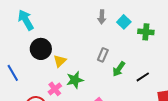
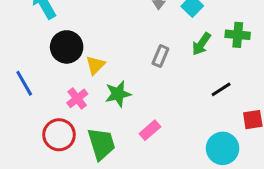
green cross: (146, 32) -> (238, 35), moved
green arrow: (119, 69) -> (201, 44), moved
pink cross: (55, 89) -> (77, 98), moved

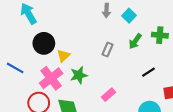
blue line: (24, 83) -> (15, 68), turned -30
pink cross: (77, 98) -> (51, 78), size x1.6
pink rectangle: (150, 130) -> (108, 95), moved

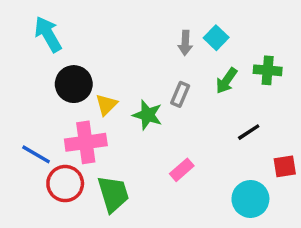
gray arrow: (106, 11) -> (185, 43), moved
blue line: (15, 68) -> (36, 154), moved
green star: (79, 75) -> (148, 115), moved, turned 30
pink cross: (51, 78) -> (86, 142), turned 30

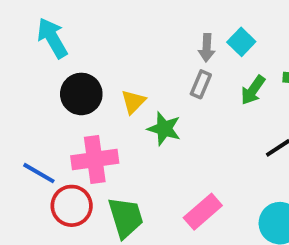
gray rectangle: (180, 94) -> (201, 84), moved
yellow triangle: (106, 105) -> (133, 102), moved
pink rectangle: (182, 170) -> (203, 212), moved, size x1.4

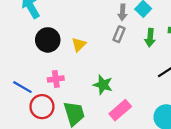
green arrow: (253, 90) -> (150, 38), turned -30
green star: (164, 129) -> (103, 85), moved
pink cross: (95, 160) -> (56, 79), size x0.6

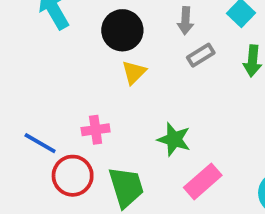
gray arrow: (122, 12) -> (185, 21), moved
gray rectangle: (119, 34) -> (201, 55), turned 35
black circle: (48, 40) -> (122, 30), moved

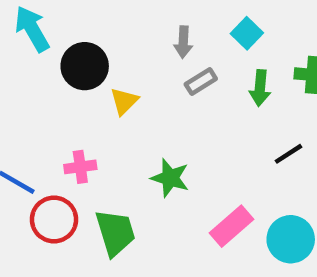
black circle: (122, 30) -> (85, 66), moved
pink rectangle: (203, 181) -> (231, 226), moved

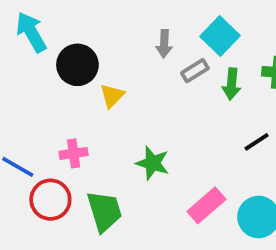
cyan square: (247, 33) -> (220, 36), size x1.4
gray rectangle: (201, 81) -> (195, 71), moved

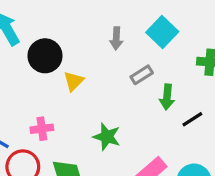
gray rectangle: (195, 71) -> (142, 75), moved
green arrow: (231, 84) -> (167, 97), moved

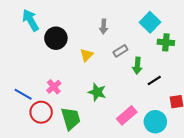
cyan square: (162, 32) -> (150, 22), moved
yellow triangle: (74, 81) -> (87, 55), moved
pink cross: (42, 129) -> (54, 87), turned -32

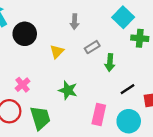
black line: (154, 80) -> (128, 89), moved
pink rectangle: (127, 115) -> (99, 115), turned -36

